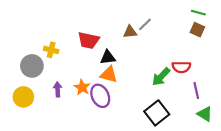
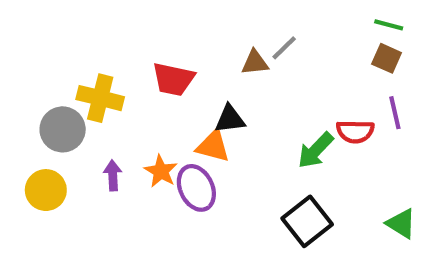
yellow cross: (51, 50) -> (100, 98), size x1.5
black triangle: (108, 57) -> (230, 119), moved
purple line: (196, 91) -> (395, 113), moved

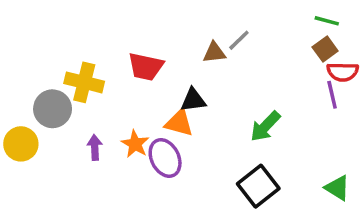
brown square: (387, 58) -> (325, 49), turned 30
red semicircle: (355, 132) -> (343, 72), moved
yellow circle: (46, 190) -> (21, 144), moved

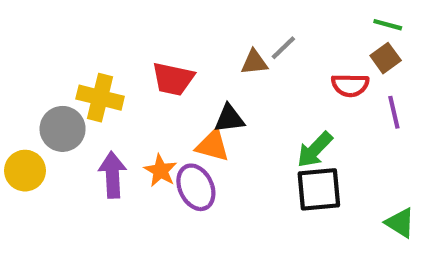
red semicircle: (343, 72) -> (350, 85), moved
purple arrow: (95, 147) -> (113, 175), size x1.5
black square: (258, 186) -> (319, 189), moved, turned 33

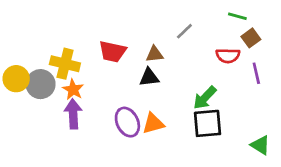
green line: (388, 25) -> (237, 16), moved
brown triangle: (254, 62) -> (155, 54), moved
orange triangle: (213, 146) -> (153, 123), moved, turned -30
yellow circle: (25, 171) -> (16, 79), moved
orange star: (160, 171) -> (73, 90), moved

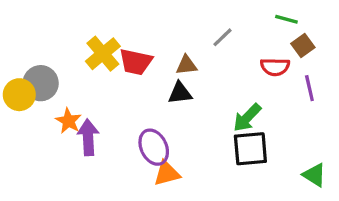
yellow cross: (65, 64) -> (103, 54), moved, turned 36
gray circle: (41, 84) -> (41, 83), moved
orange star: (73, 90) -> (68, 121), moved
orange triangle: (153, 123) -> (167, 173), moved

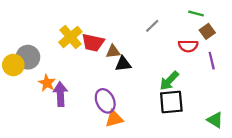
brown triangle: (186, 65) -> (113, 52), moved

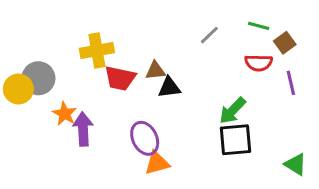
green line: (196, 13) -> (259, 26), moved
yellow cross: (70, 37) -> (97, 51), turned 30
red trapezoid: (93, 43) -> (120, 78), moved

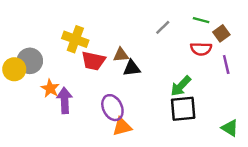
yellow cross: (97, 51) -> (75, 39), turned 30

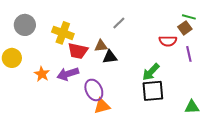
green line: (201, 20) -> (189, 17), moved
gray line: (163, 27) -> (119, 23), moved
gray circle: (30, 61) -> (25, 25), moved
purple arrow: (65, 100) -> (68, 74), moved, turned -105
green triangle: (230, 128) -> (192, 107), turned -35

